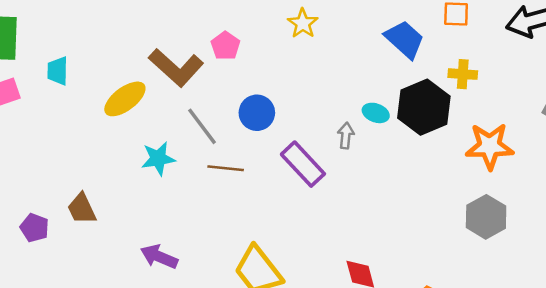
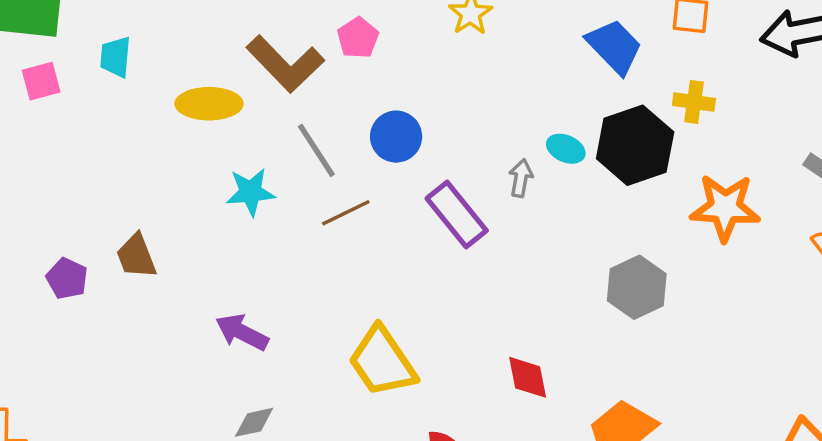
yellow ellipse: (125, 99) -> (209, 104), turned 33
brown line: (226, 168) -> (346, 213), turned -36
gray hexagon: (486, 217) -> (637, 287), moved

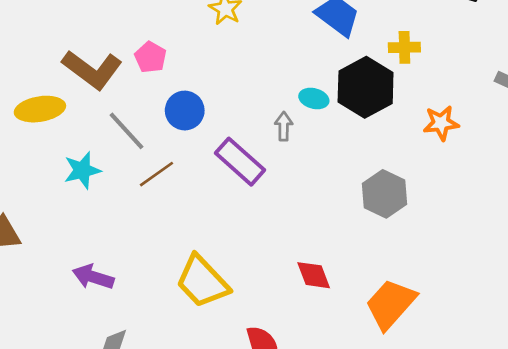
pink pentagon: (358, 38) -> (150, 57), moved
orange star: (725, 208) -> (441, 123), size x0.7

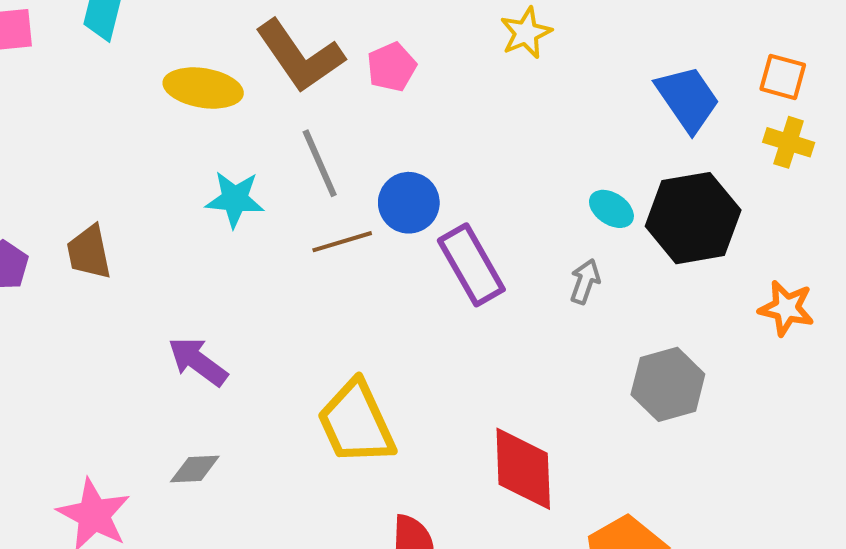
yellow cross: (404, 47) -> (789, 142), moved
blue circle: (185, 111) -> (409, 203), moved
gray arrow: (284, 126) -> (585, 281), moved
red diamond: (314, 275) -> (523, 469), size x1.5

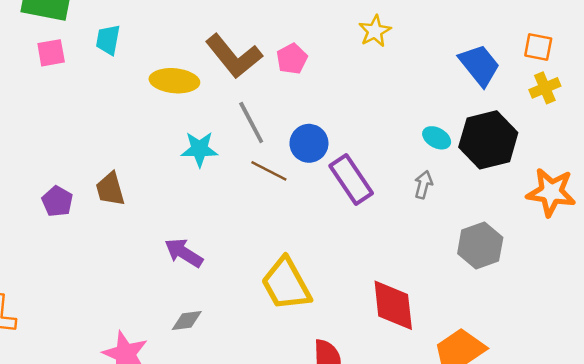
yellow cross: (789, 142) -> (545, 88), turned -36
brown line: (342, 242) -> (269, 171), turned 48
orange star: (786, 308) -> (551, 192), size x1.4

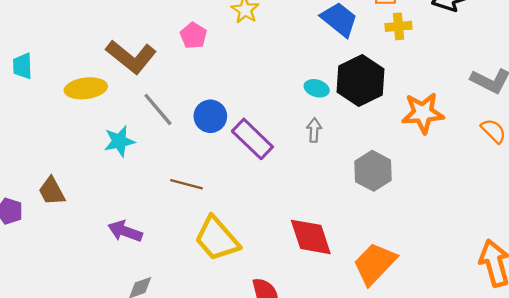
pink pentagon: (292, 59) -> (193, 35), moved
yellow cross: (545, 88) -> (398, 26), turned 30
brown line: (269, 171) -> (186, 184), moved

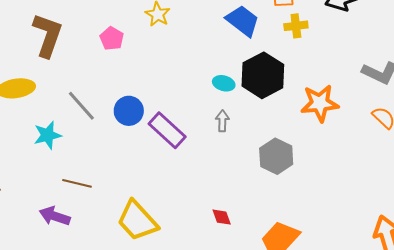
brown L-shape: (131, 57) -> (48, 35), moved, turned -108
brown line: (186, 184) -> (77, 183), moved
red diamond: (311, 237) -> (222, 217), size x0.5

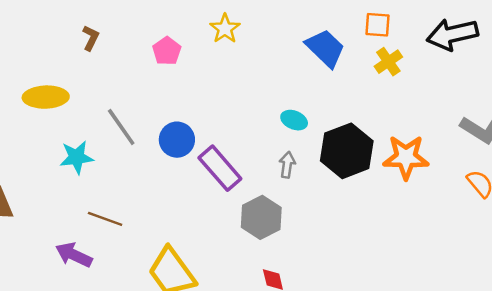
yellow cross: (296, 26) -> (388, 62), turned -35
brown L-shape: (48, 35) -> (91, 38), size x0.5
black hexagon: (263, 75) -> (347, 151), moved
gray hexagon: (276, 156) -> (261, 217), moved

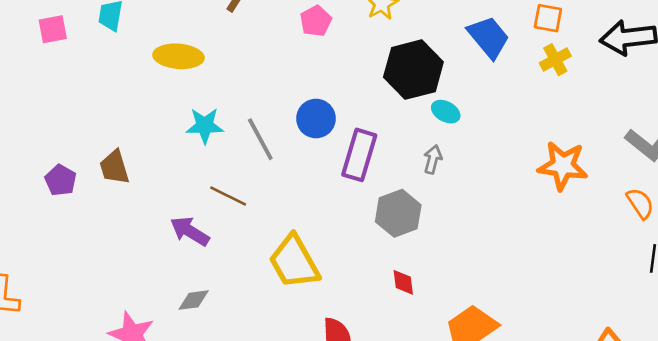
gray line: (121, 127) -> (260, 139), moved
black hexagon: (347, 151) -> (413, 70), moved
purple rectangle: (220, 168) -> (359, 155), turned 51

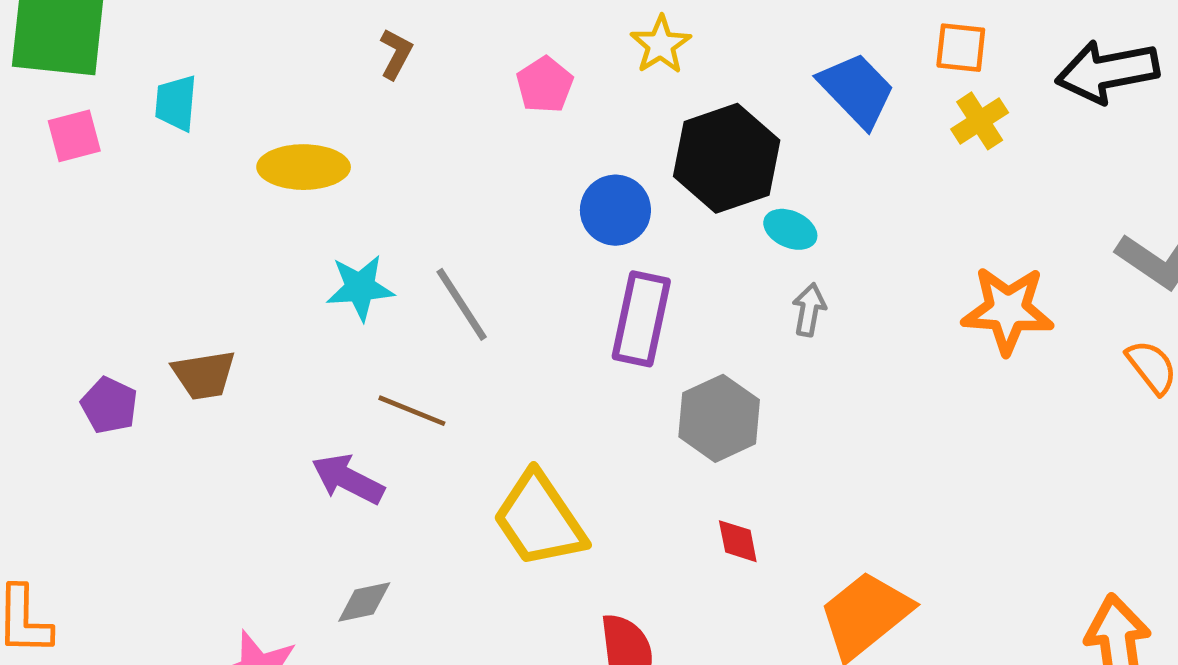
blue circle: (316, 119) -> (615, 210), moved
gray arrow: (433, 159) -> (809, 310), moved
brown trapezoid: (114, 167) -> (204, 375), turned -78

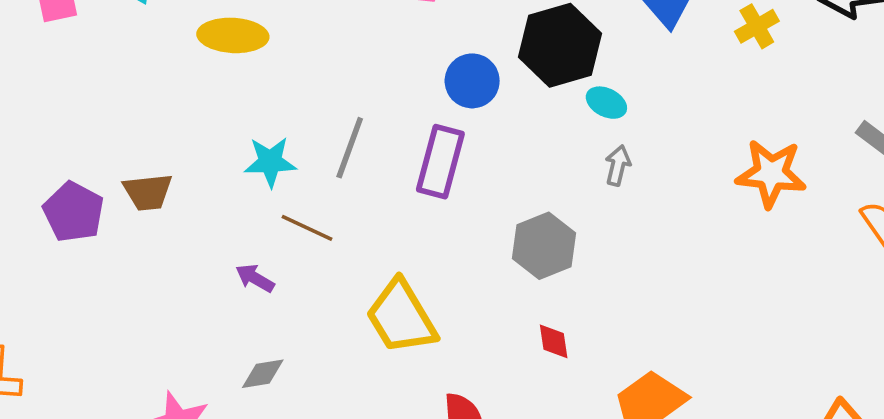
cyan star: (360, 288) -> (270, 162), moved
gray line: (462, 304) -> (350, 148), turned 50
purple rectangle: (641, 319) -> (440, 162), moved
purple pentagon: (109, 405) -> (74, 212), size x1.4
purple arrow: (348, 479) -> (255, 278), size x0.7

